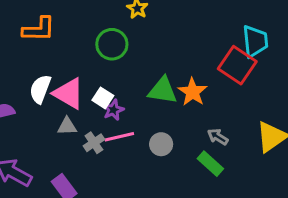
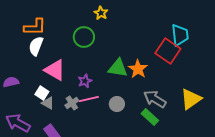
white semicircle: (40, 89) -> (36, 46), moved
white square: (103, 98) -> (42, 93), moved
gray triangle: (67, 126) -> (48, 103), moved, turned 32
gray arrow: (218, 137) -> (155, 99), size x1.6

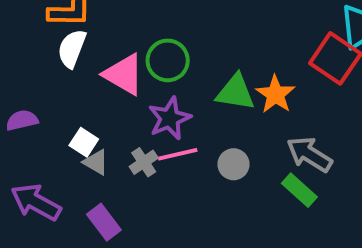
green circle: (84, 37) -> (168, 60), moved
pink triangle: (55, 70) -> (124, 74), moved
purple star: (85, 81) -> (170, 118), size x1.5

